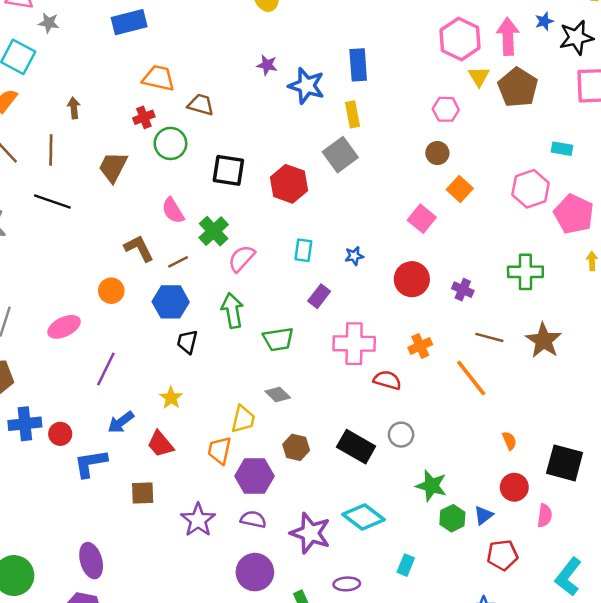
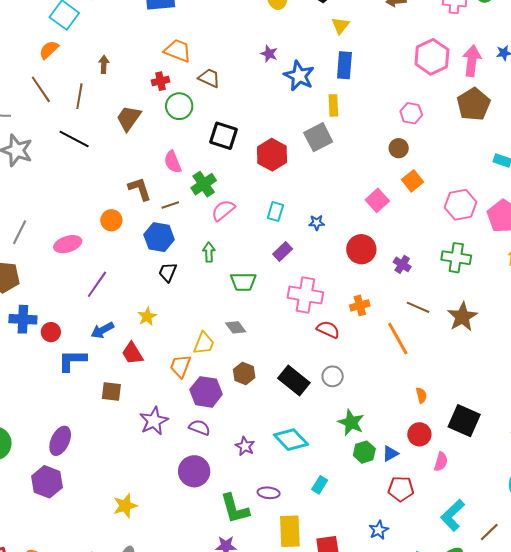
yellow triangle: (479, 76) -> (340, 26), moved
pink hexagon: (531, 189) -> (460, 205), moved
green arrow: (232, 311) -> (209, 252), size x0.7
purple star: (310, 533) -> (245, 446), size x0.6
purple ellipse: (91, 561) -> (60, 441), turned 32

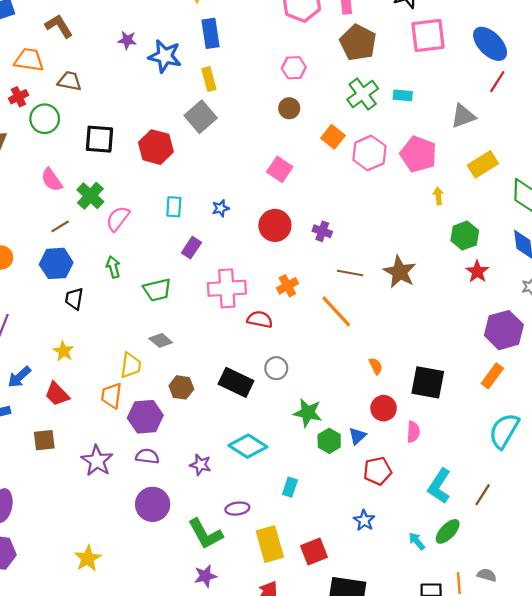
orange square: (412, 181) -> (333, 137), moved
brown L-shape: (140, 189) -> (59, 26), moved
green cross: (456, 258) -> (363, 94), moved, turned -32

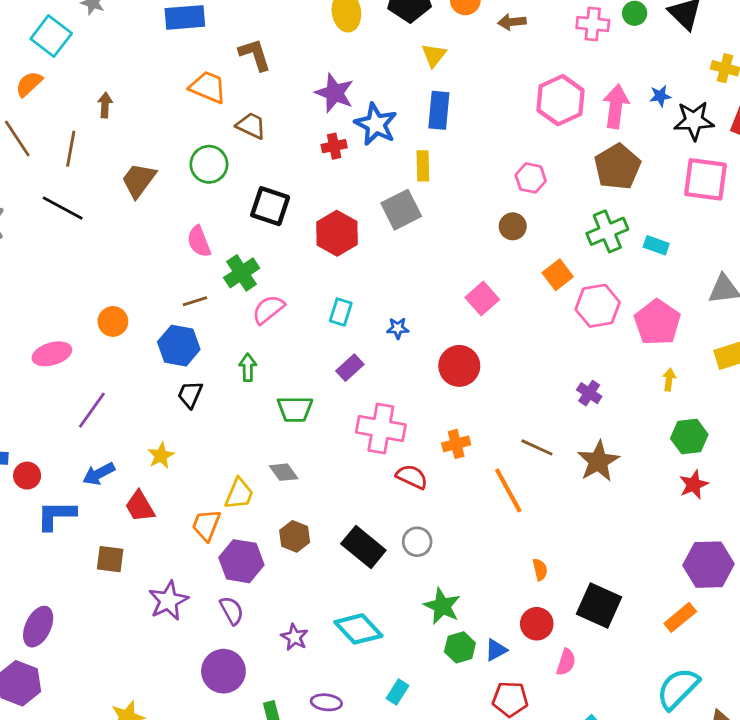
purple star: (127, 40) -> (335, 93), size x1.6
red cross: (18, 97) -> (334, 146), moved
purple cross: (322, 231) -> (589, 393), moved
purple semicircle: (147, 456) -> (232, 611), turned 40

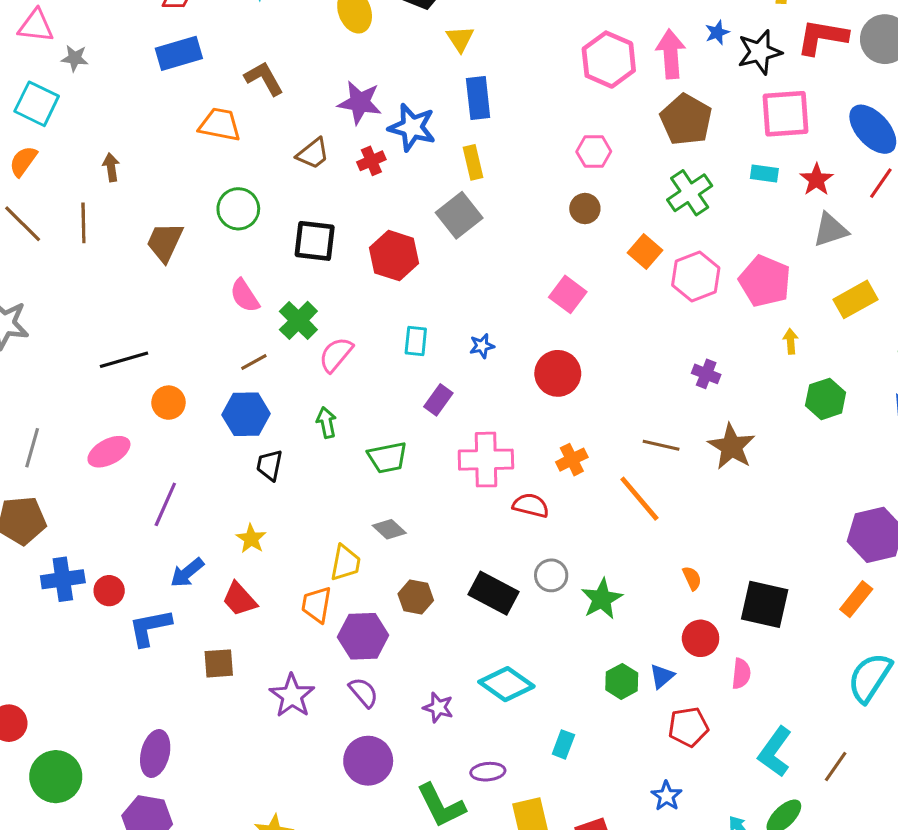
brown trapezoid: (251, 126) -> (313, 154), moved, turned 128
black line: (63, 208) -> (124, 360), moved, turned -33
cyan rectangle: (656, 245) -> (764, 173), moved
red star: (694, 485) -> (816, 180), moved
green star: (442, 606) -> (602, 599), moved, turned 30

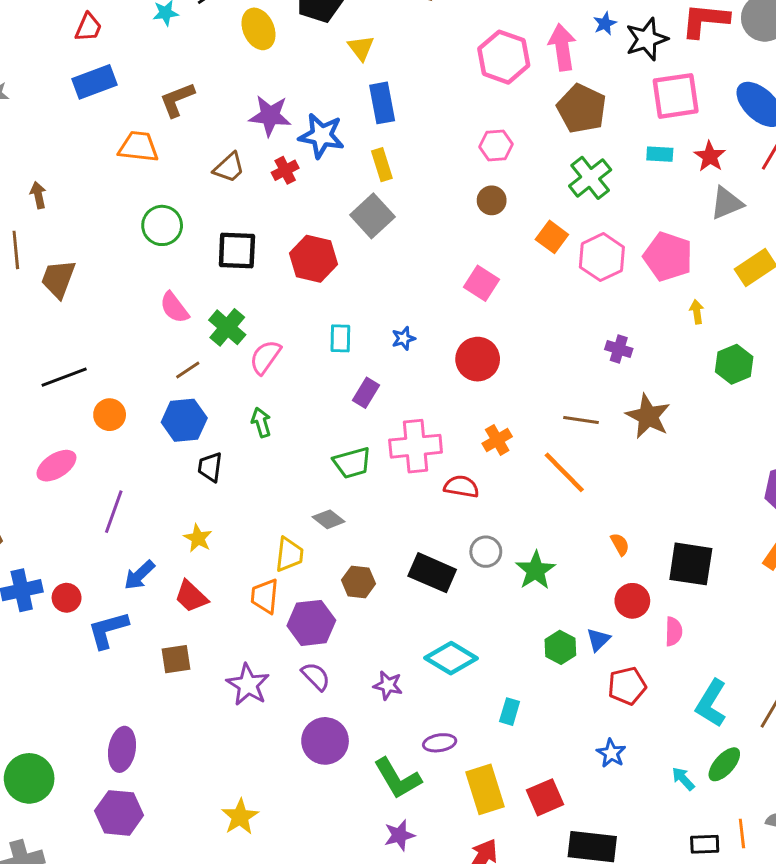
brown L-shape: (264, 78) -> (177, 100), turned -78
brown trapezoid: (165, 242) -> (58, 279), moved
green trapezoid: (387, 458) -> (352, 463), moved

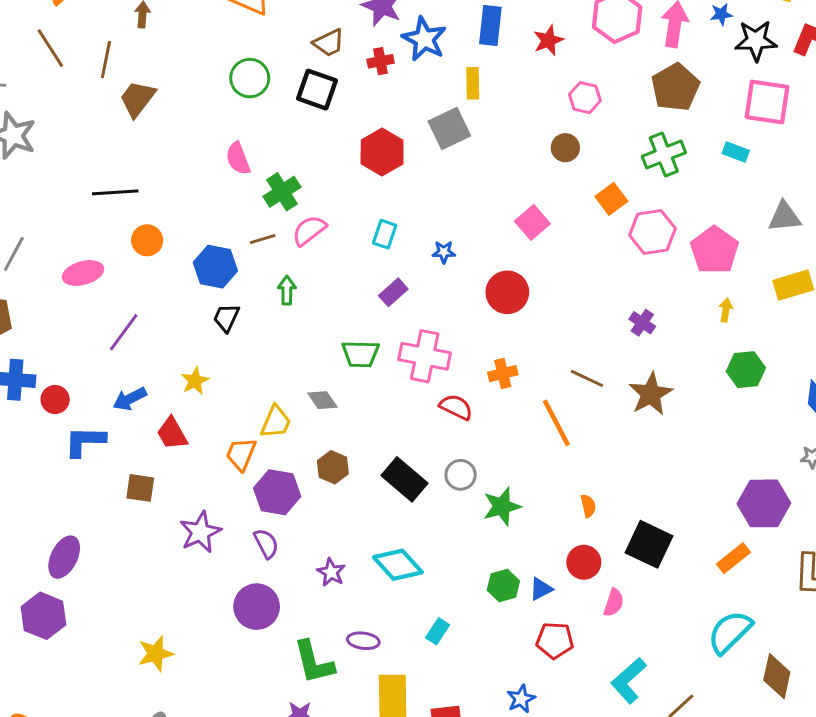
red star: (710, 156) -> (548, 40), moved
black square: (237, 251) -> (317, 90), moved
brown line: (188, 370) -> (263, 239), moved

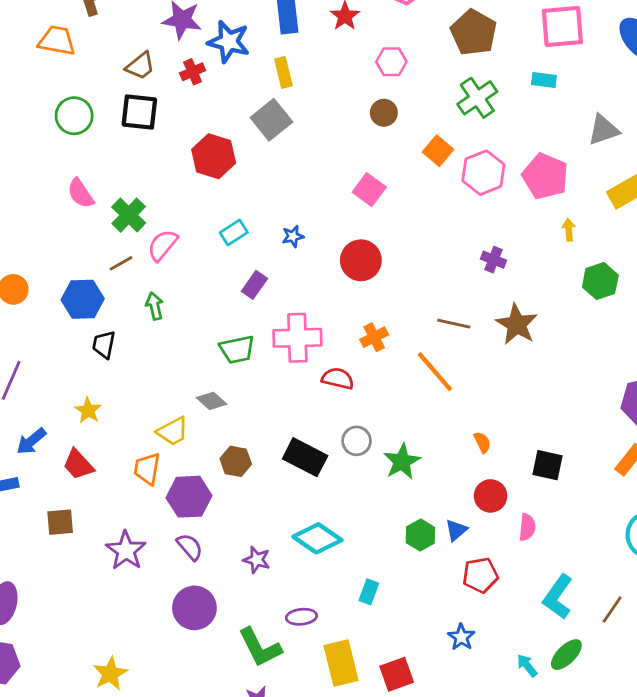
cyan rectangle: (385, 234) -> (234, 232), turned 52
yellow trapezoid: (276, 422) -> (173, 431), turned 52
black square: (649, 544) -> (548, 465), size x0.7

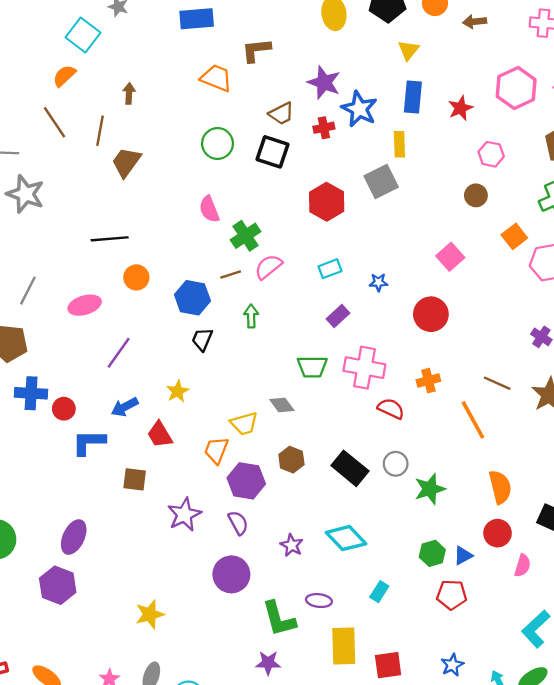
orange semicircle: (482, 442) -> (500, 487), size x1.8
red pentagon: (480, 575) -> (452, 595), moved
blue star: (461, 637) -> (452, 665), moved

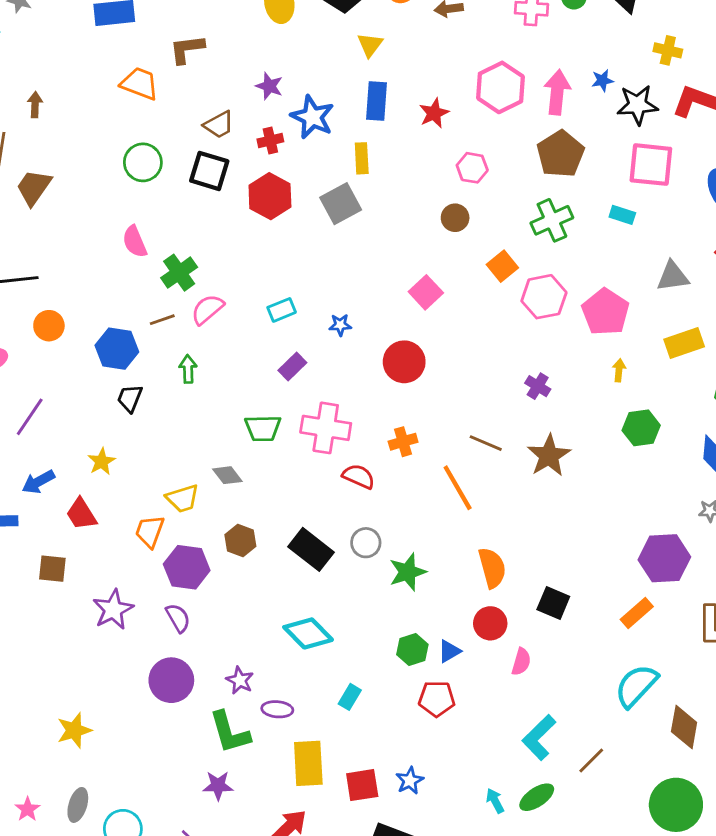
purple star: (324, 83) -> (269, 86), size x0.7
red hexagon: (327, 202) -> (270, 196), moved
purple star: (292, 545) -> (240, 680), moved
blue star: (452, 665) -> (410, 781), moved

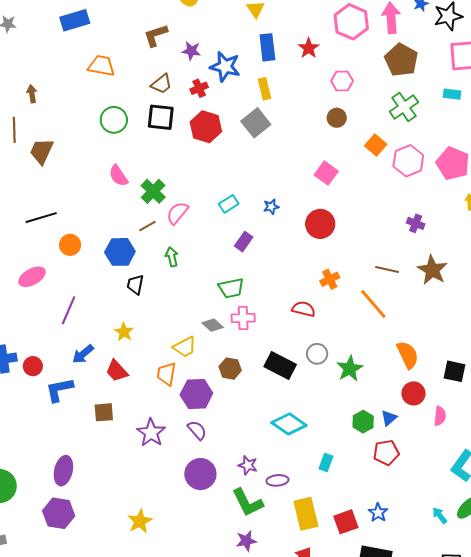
brown L-shape: (187, 49) -> (156, 35), moved
pink cross: (326, 428) -> (243, 318), moved, size x0.7

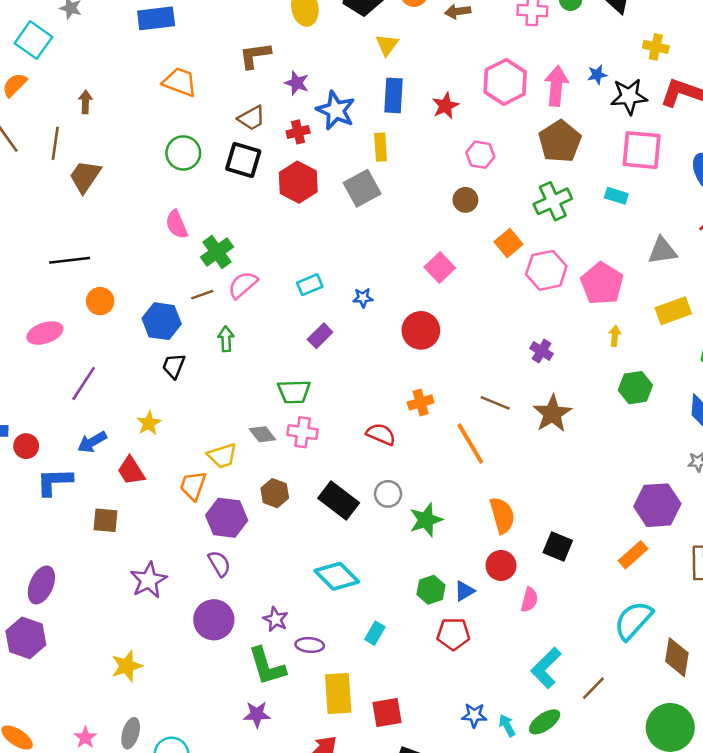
purple star: (151, 433) -> (149, 580), moved
blue star: (378, 513) -> (474, 715), moved, turned 30

